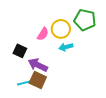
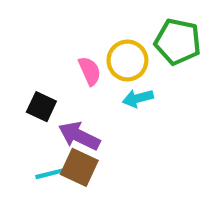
pink semicircle: (43, 34) -> (90, 71), turned -56

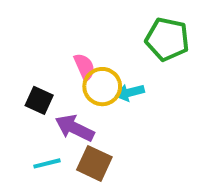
yellow circle: (127, 60) -> (102, 87), moved
brown square: (79, 167) -> (94, 163), moved

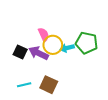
green pentagon: (167, 39) -> (87, 43), moved
purple arrow: (75, 128) -> (38, 53), moved

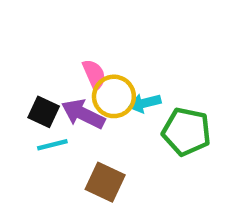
green pentagon: (87, 43) -> (186, 132), moved
cyan line: (24, 85) -> (52, 145), moved

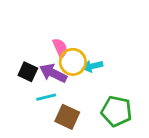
green pentagon: (186, 132) -> (116, 111), moved
cyan line: (52, 145) -> (46, 97), moved

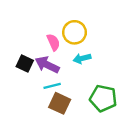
yellow circle: (73, 62) -> (75, 32), moved
cyan line: (46, 97) -> (52, 86), moved

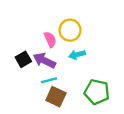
black square: (25, 63) -> (23, 59), turned 35

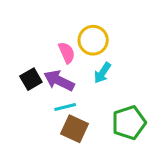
cyan arrow: (77, 55) -> (102, 73), turned -42
green pentagon: (97, 92) -> (129, 123), turned -30

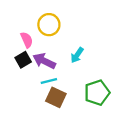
yellow circle: (93, 40) -> (49, 25), moved
pink semicircle: (67, 53) -> (27, 40), moved

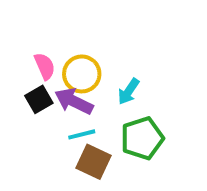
yellow circle: (49, 25) -> (82, 74), moved
green pentagon: (97, 93) -> (142, 138), moved

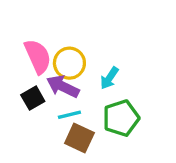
pink semicircle: (45, 66) -> (38, 56), size x1.5
black square: (39, 99) -> (33, 98), moved

